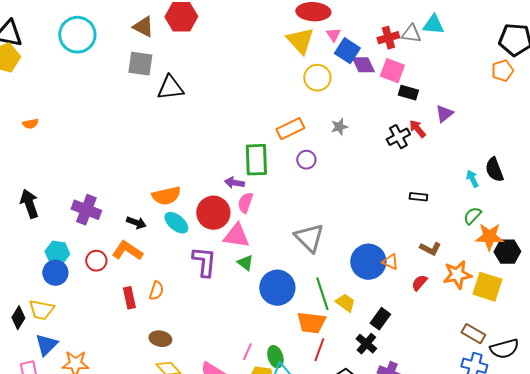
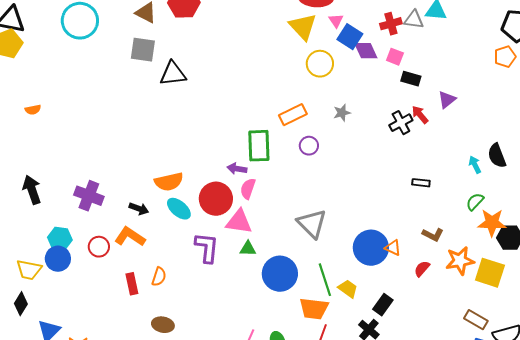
pink square: (392, 71) -> (395, 57), size x0.7
green triangle: (245, 263) -> (248, 249), turned -36
yellow trapezoid: (41, 310) -> (29, 270), moved

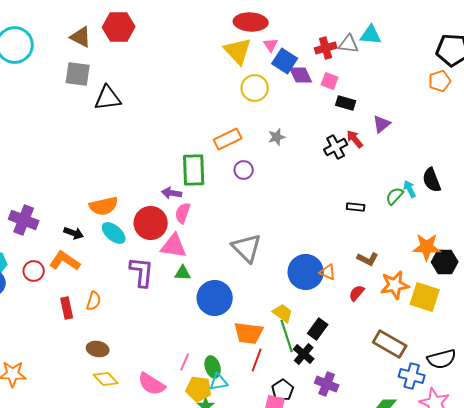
green semicircle: (475, 202) -> (395, 196), moved
green line: (325, 280) -> (287, 336), moved
brown rectangle: (476, 320) -> (390, 344), moved, size x1.4

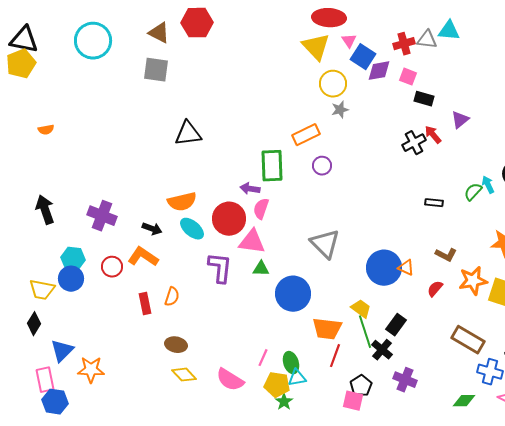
purple diamond: (301, 75) -> (379, 71), turned -75
black triangle: (108, 98) -> (188, 134), moved
gray star: (277, 137) -> (340, 110), moved

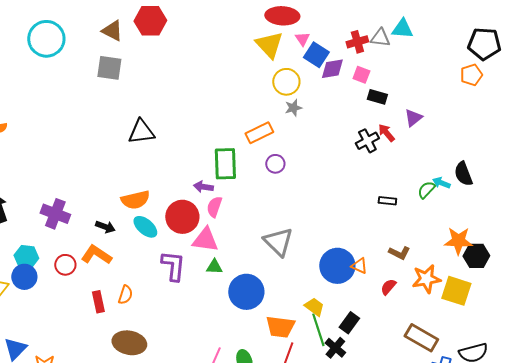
cyan arrow: (488, 185) -> (441, 183), turned -42
brown ellipse: (176, 345) -> (129, 343), size x1.5

